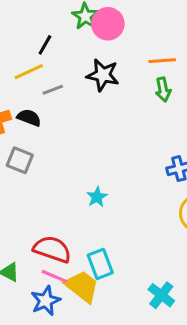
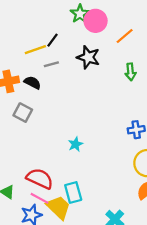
black line: (45, 45) -> (53, 40), moved
orange line: (162, 61) -> (125, 36), moved, turned -42

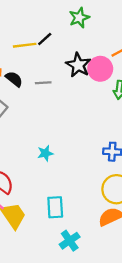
pink circle: (96, 21) -> (100, 69), moved
gray line: (51, 64) -> (43, 83), moved
cyan rectangle: (73, 192) -> (55, 207), moved

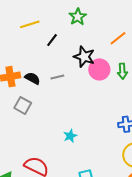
yellow line: (25, 45) -> (30, 24), moved
pink circle: (100, 69) -> (99, 69), moved

